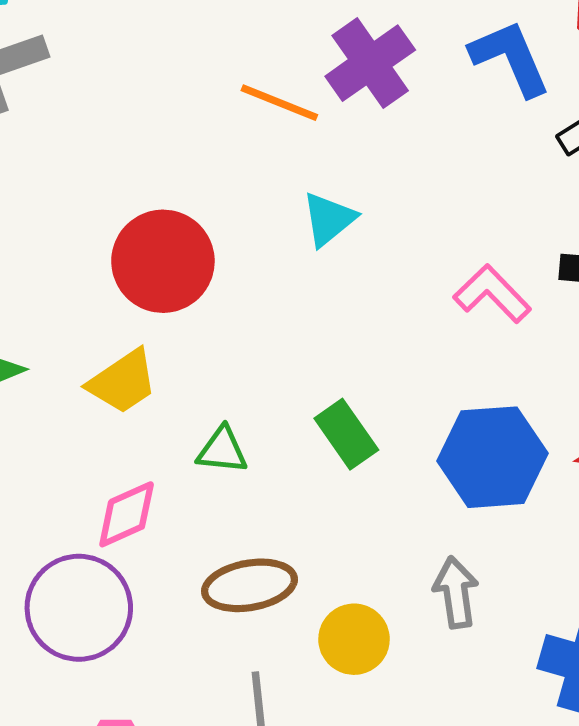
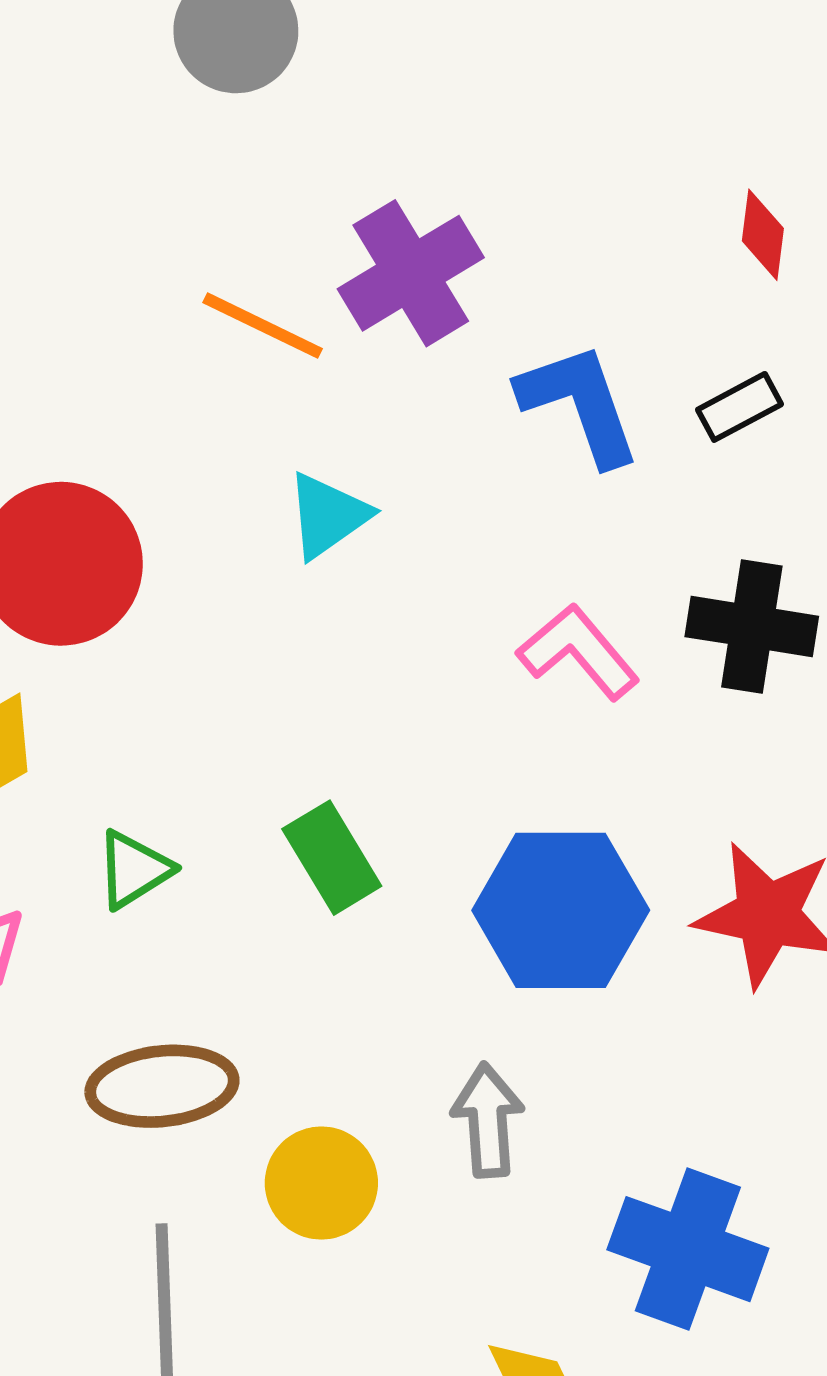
blue L-shape: (510, 58) -> (580, 404), moved
green triangle: (222, 450) -> (134, 869), turned -42

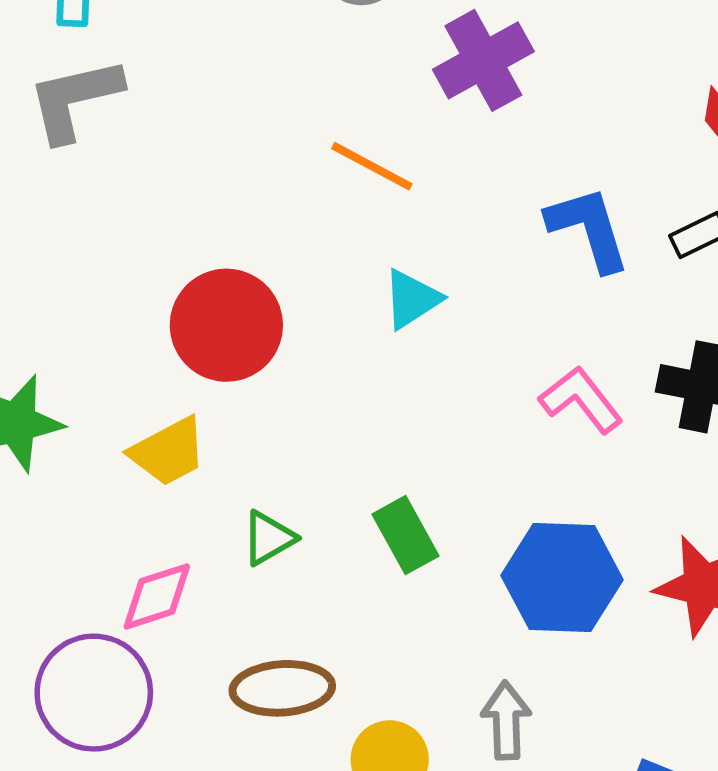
purple cross: (411, 273) -> (483, 60), moved

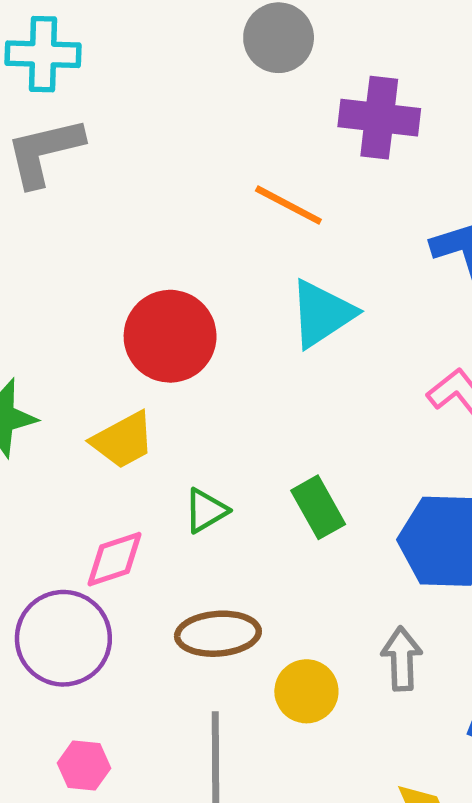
purple cross: (483, 60) -> (379, 118), turned 36
cyan triangle: (412, 299) -> (322, 314), size x1.4

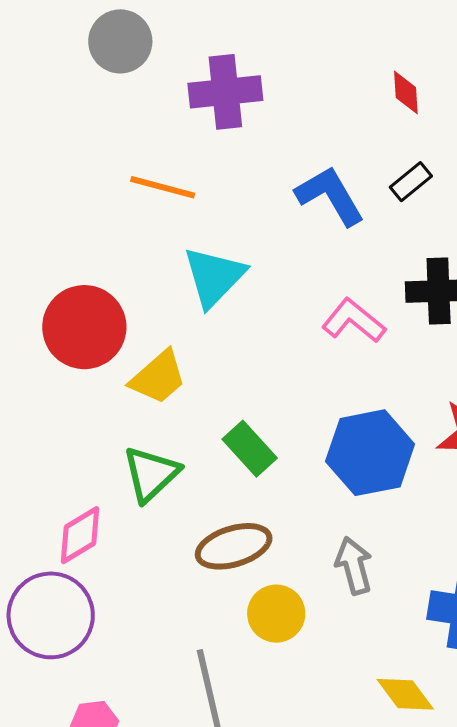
yellow trapezoid: (123, 440) -> (158, 377), moved
green triangle: (206, 511) -> (151, 474), size x1.4
brown ellipse: (218, 634) -> (234, 546), moved

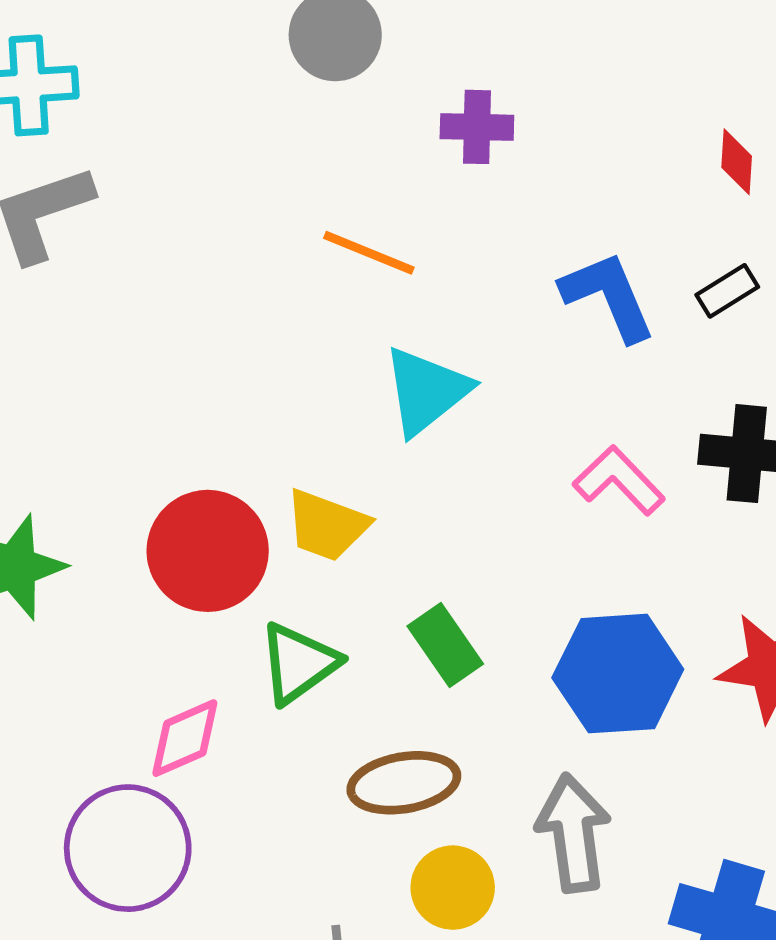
purple cross: (225, 92) -> (477, 127), size x0.7
red circle: (84, 327) -> (208, 551), moved
yellow trapezoid: (158, 377) -> (327, 525), turned 54
gray arrow: (354, 566) -> (573, 833), size x1.4

